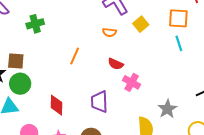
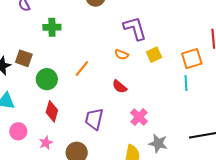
orange square: (178, 18) -> (192, 59), turned -35
pink cross: (132, 82) -> (139, 117), moved
green circle: (20, 84) -> (47, 79), moved
gray star: (167, 109) -> (158, 143), turned 30

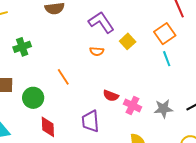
orange line: (82, 68) -> (63, 77), turned -54
red semicircle: (120, 87) -> (111, 96), moved
gray star: (158, 143) -> (163, 109), moved

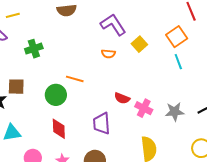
orange line: (63, 77) -> (75, 79), turned -42
green circle: (33, 98) -> (56, 95), moved

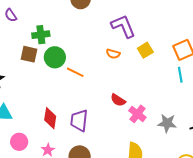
brown square: (16, 87) -> (29, 54), moved
green circle: (56, 95) -> (55, 57), moved
purple trapezoid: (102, 123) -> (79, 120), moved

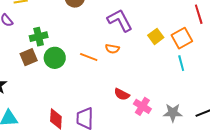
yellow square: (145, 50) -> (156, 36), moved
brown square: (29, 54) -> (29, 57), turned -30
orange line: (75, 72) -> (89, 57), moved

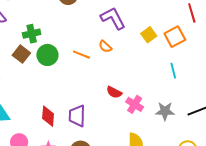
orange semicircle: (112, 49) -> (105, 47), turned 32
brown square: (29, 57) -> (21, 54), turned -30
cyan line: (181, 63) -> (173, 71), moved

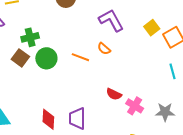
yellow square: (149, 35) -> (152, 28), moved

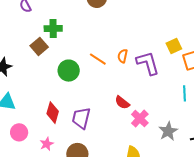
purple L-shape: (111, 20) -> (148, 63), moved
orange semicircle: (104, 49) -> (123, 56), turned 48
green circle: (46, 58) -> (69, 71), moved
gray star: (165, 112) -> (168, 131), turned 30

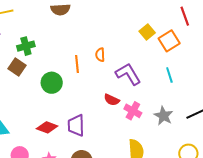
orange line: (98, 59) -> (77, 64), turned 66
purple L-shape: (148, 63) -> (128, 74), moved
red diamond: (53, 113) -> (47, 127), turned -70

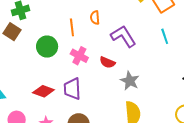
pink cross: (133, 111) -> (79, 56), moved
gray star: (163, 116) -> (130, 81), moved

